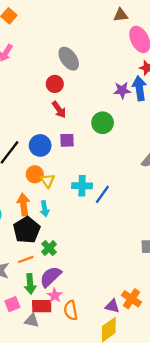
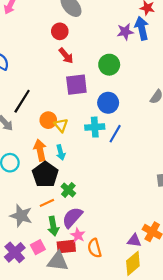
purple square: (67, 140) -> (76, 85), size x1.5
blue circle: (40, 145) -> (108, 103), moved
gray triangle: (32, 321) -> (58, 261), size x1.5

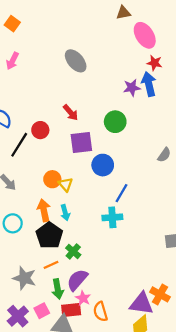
red circle: (60, 31) -> (40, 130), moved
black line: (22, 101) -> (19, 145), moved
blue circle: (108, 103) -> (103, 165), moved
cyan cross: (95, 127) -> (112, 217), moved
purple triangle: (134, 241) -> (141, 304), size x1.6

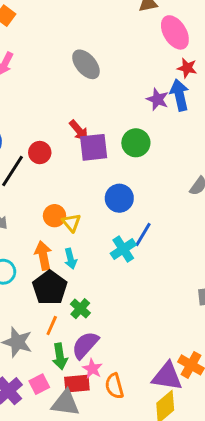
purple star: (132, 88) -> (158, 99), turned 30
purple square: (81, 142) -> (94, 147), moved
cyan cross: (112, 217) -> (123, 249), moved, turned -30
orange line: (51, 265) -> (52, 326), turned -42

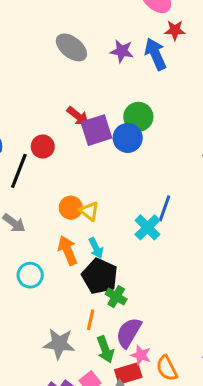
blue arrow: (180, 95) -> (155, 54), moved
purple star: (158, 99) -> (122, 51), moved
blue circle: (119, 198) -> (128, 138), moved
black pentagon: (50, 288) -> (100, 276), moved

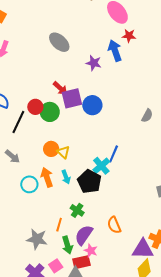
purple star: (122, 51) -> (94, 63), moved
green circle: (138, 117) -> (50, 112), moved
cyan circle: (30, 275) -> (29, 184), moved
black pentagon: (100, 276) -> (89, 182), moved
orange semicircle: (167, 368) -> (114, 225), moved

